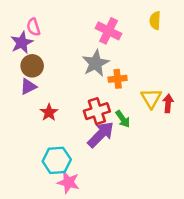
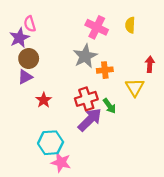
yellow semicircle: (155, 21) -> (130, 25), moved
red arrow: (168, 103) -> (150, 64), moved

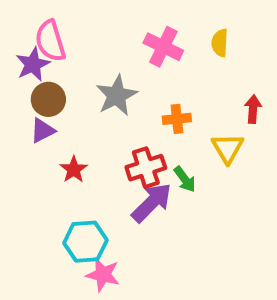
pink semicircle: (30, 24) -> (50, 41), size x1.5
gray star: (85, 56) -> (117, 95), moved

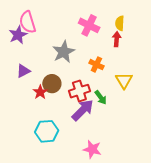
brown circle: (48, 99) -> (52, 84), moved
red arrow: (253, 109) -> (117, 39), moved
orange cross: (177, 119) -> (96, 65), turned 32
pink star: (103, 275) -> (92, 149), moved

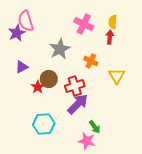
green arrow: (101, 97) -> (95, 127), moved

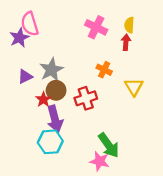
gray star: (60, 49) -> (51, 70), moved
purple arrow: (78, 104) -> (55, 119), moved, turned 120
green arrow: (95, 127) -> (109, 145), size x1.6

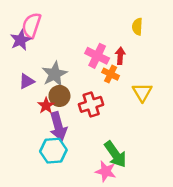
pink semicircle: (30, 24) -> (31, 25), turned 35
pink cross: (96, 27) -> (97, 56), moved
red arrow: (126, 42) -> (120, 56), moved

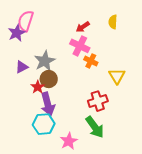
red arrow: (120, 56) -> (83, 27), moved, turned -128
red cross: (91, 104) -> (98, 101), moved
pink star: (106, 171) -> (69, 141), moved, turned 30

